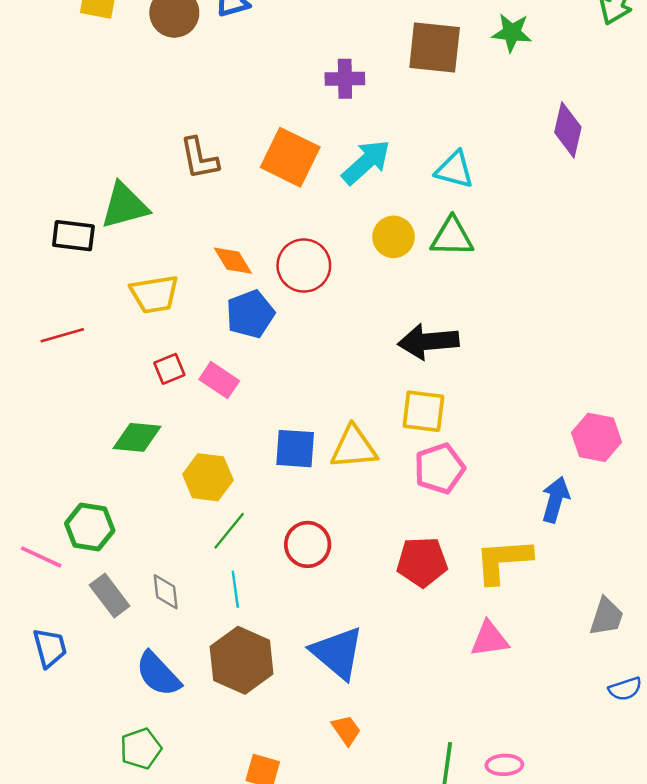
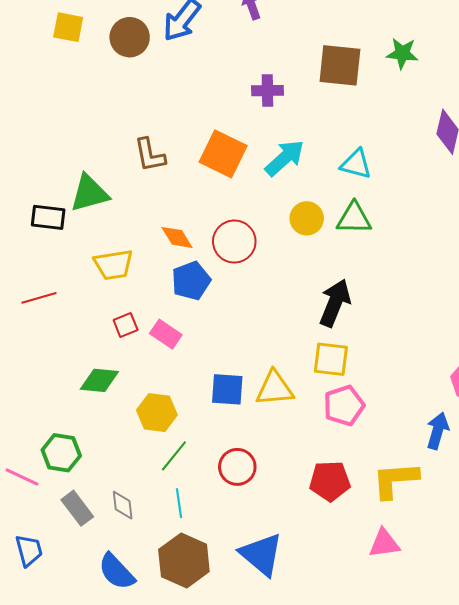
black arrow: (428, 341) -> (335, 303), turned 117

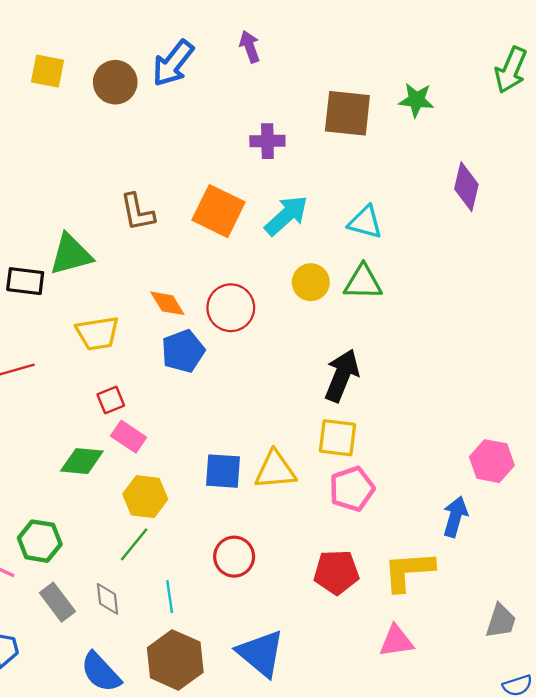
pink rectangle: (166, 334) -> (129, 437), moved
green line: (174, 456) -> (134, 544), moved

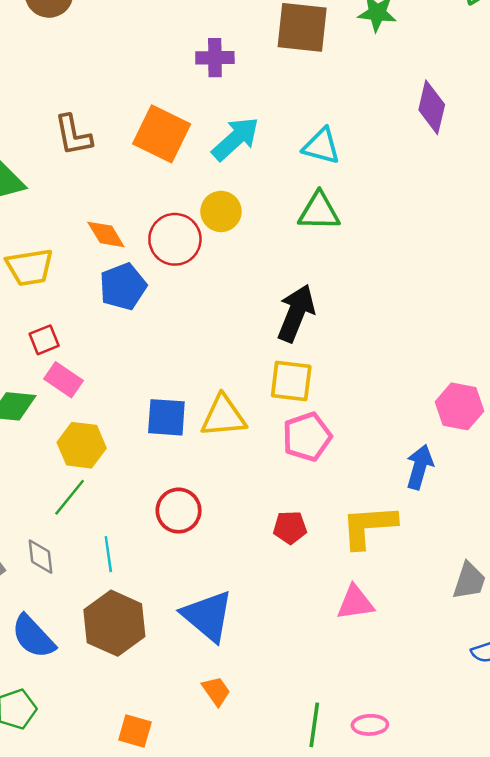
yellow circle: (311, 282) -> (221, 211), moved
red pentagon: (336, 572) -> (290, 528), size x0.7

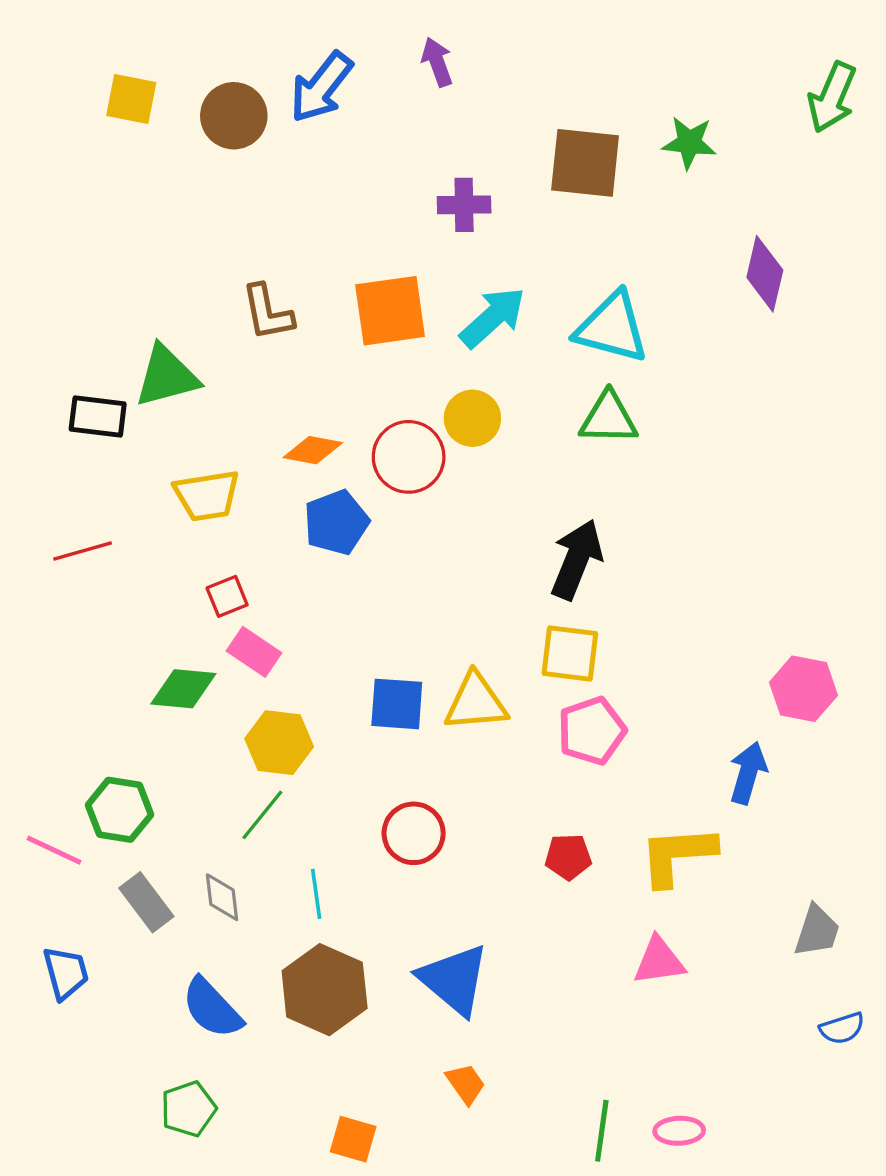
orange square: (162, 134) -> (390, 311), turned -34
cyan triangle: (321, 146) -> (612, 327), size x1.4
orange diamond: (106, 234) -> (313, 450), turned -48

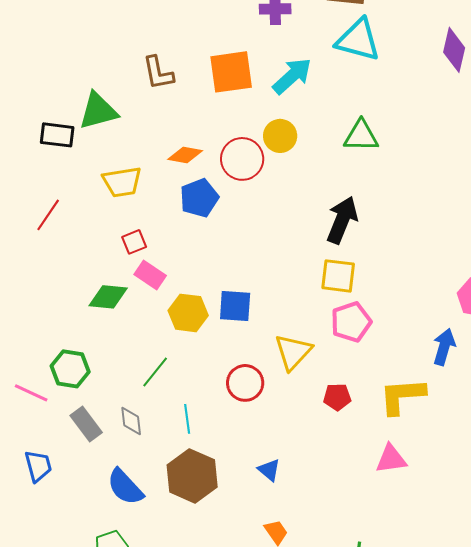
cyan triangle: (612, 327) -> (358, 40), moved
red line: (83, 551) -> (48, 215), turned -40
yellow triangle: (476, 702) -> (293, 352), moved, turned -42
yellow hexagon: (279, 743) -> (188, 313), moved
blue triangle: (454, 980) -> (269, 470), size x0.5

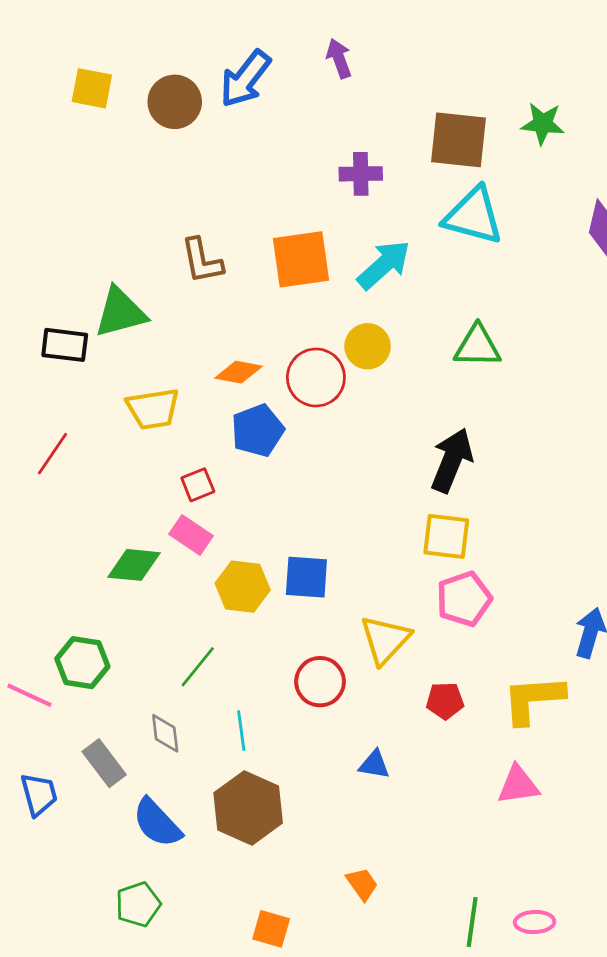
red square: (134, 242) -> (198, 485), moved
gray rectangle: (86, 424) -> (104, 763), moved
blue triangle: (269, 470) -> (374, 765), moved, turned -30

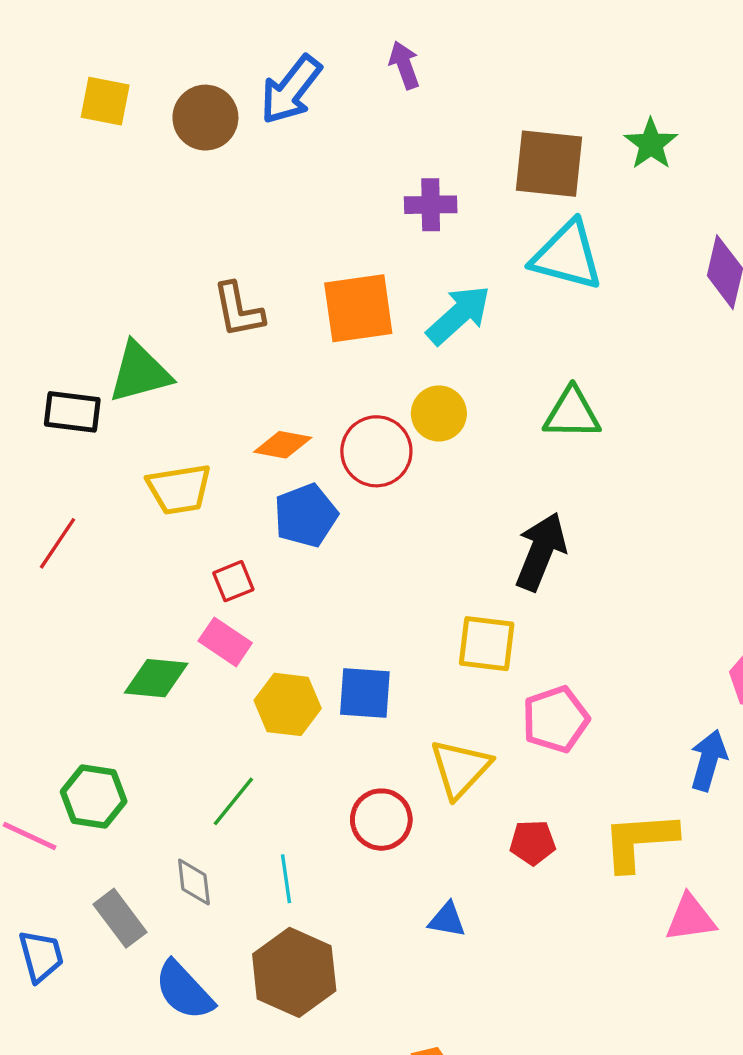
green star: (543, 124) -> (651, 144), turned 30
yellow square: (446, 536) -> (487, 644), moved
pink triangle: (518, 785) -> (690, 918), moved

